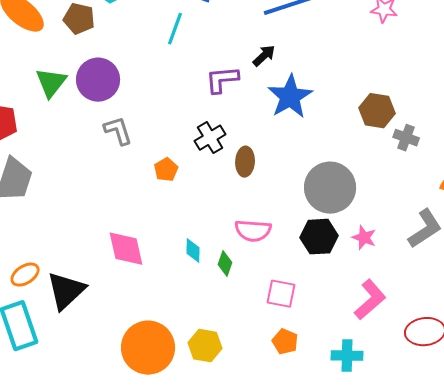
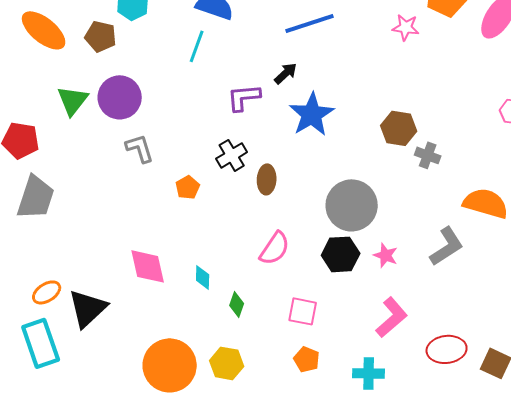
pink semicircle: (253, 231) -> (275, 248), turned -60
cyan diamond: (193, 251) -> (203, 277), moved
green diamond: (225, 264) -> (237, 304), moved

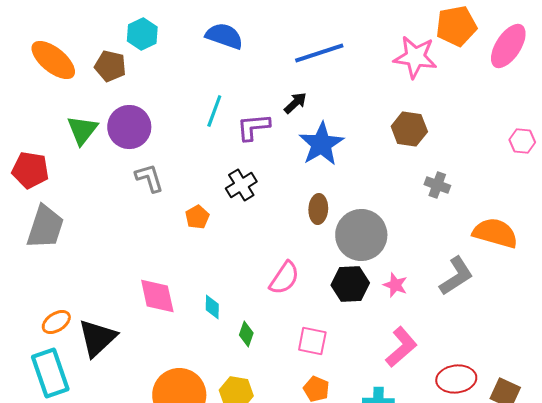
pink star: (406, 27) -> (415, 57), size x1.6
cyan line: (197, 46) -> (214, 111), moved
brown hexagon: (399, 128) -> (409, 129), moved
brown ellipse: (267, 179) -> (318, 209), moved

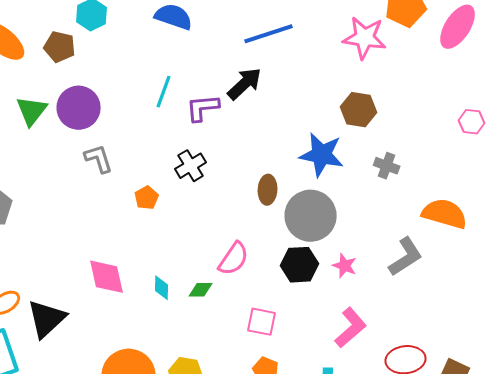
black arrow: (295, 103) -> (245, 84), size x1.5
blue star: (321, 144) -> (322, 155), moved, turned -30
green diamond: (246, 334) -> (201, 290), moved, turned 70

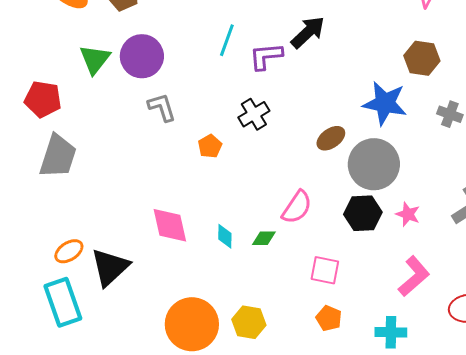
brown ellipse: (268, 190) -> (331, 138), turned 52

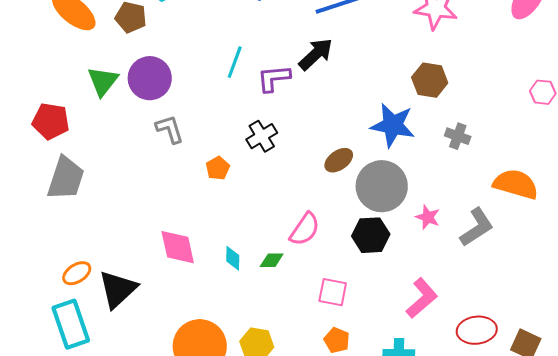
pink star: (408, 214) -> (428, 217), moved

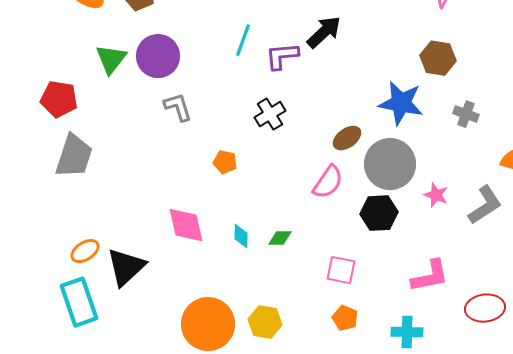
orange pentagon: (218, 168) -> (225, 162), moved, turned -30
pink semicircle: (305, 229) -> (328, 182), moved
pink L-shape: (422, 298) -> (430, 276), turned 30

